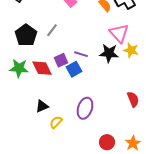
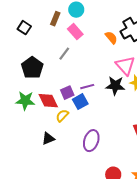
gray line: (52, 30) -> (64, 54), moved
purple line: (81, 54) -> (87, 87), turned -32
yellow semicircle: (56, 122) -> (62, 116), moved

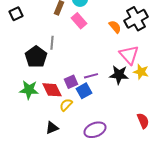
black square: (24, 28) -> (16, 14), moved, turned 32
gray line: (64, 54) -> (52, 43), moved, turned -32
purple ellipse: (91, 141) -> (95, 130), turned 50

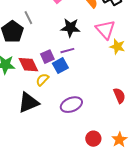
gray line: (52, 43) -> (28, 18), turned -32
black star: (119, 75) -> (70, 28), moved
black triangle: (52, 128) -> (28, 103), size x1.6

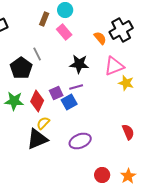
pink triangle: (105, 30) -> (114, 66), turned 50
red diamond: (28, 65) -> (37, 101), turned 50
yellow semicircle: (42, 80) -> (43, 123), moved

